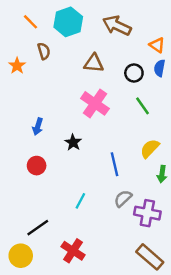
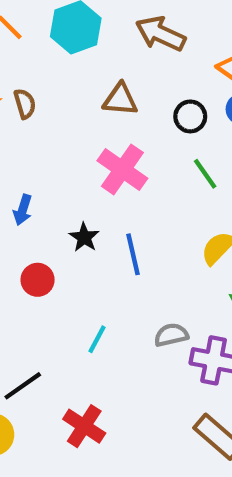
brown semicircle: (44, 51) -> (25, 104), moved
blue line: (114, 164) -> (133, 254), moved
red circle: (37, 166) -> (38, 280), moved
gray semicircle: (123, 198) -> (171, 335), turned 30

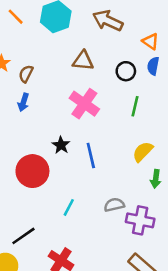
brown semicircle: (25, 104) -> (26, 74), moved, turned -138
green line: (205, 174) -> (135, 106), turned 48
blue arrow: (23, 210) -> (23, 102), moved
red circle: (38, 280) -> (32, 171), size x1.6

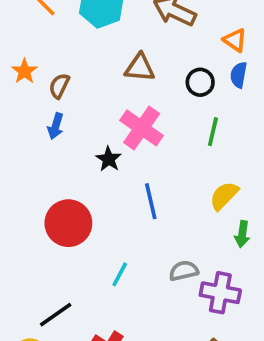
black star: (61, 145) -> (109, 159), moved

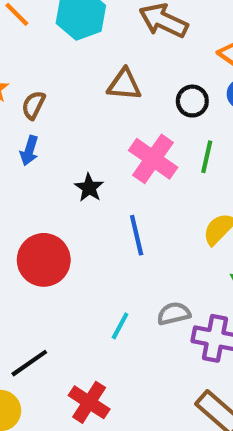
pink cross: (142, 128) -> (153, 159), moved
cyan line: (120, 274) -> (120, 326), moved

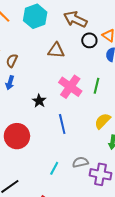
black circle: (192, 101) -> (89, 40), moved

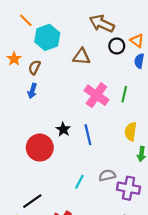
cyan hexagon: (35, 16) -> (47, 37), moved
black star: (39, 101) -> (63, 129), moved
yellow semicircle: (103, 121) -> (131, 132), turned -36

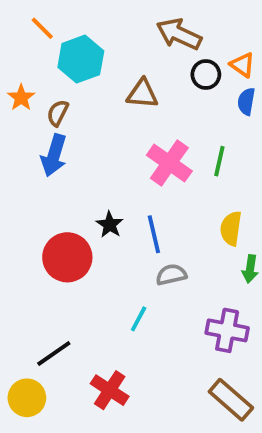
blue arrow: (32, 91) -> (54, 155), size x1.5
gray semicircle: (107, 175) -> (171, 275), moved

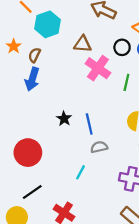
black circle: (206, 74) -> (122, 47), moved
pink cross: (169, 163) -> (98, 68), moved
red circle: (67, 257) -> (28, 153), moved

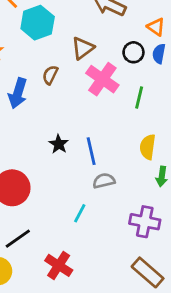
brown triangle: (83, 44) -> (83, 48), turned -42
brown semicircle: (34, 55) -> (50, 75), moved

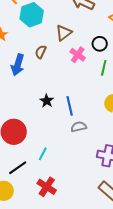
black circle: (133, 52) -> (100, 44), moved
pink cross: (102, 79) -> (78, 55), size x0.7
cyan line: (80, 213) -> (43, 154), moved

